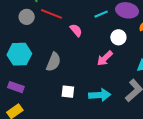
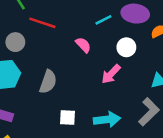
gray circle: (27, 17) -> (15, 42), moved
pink semicircle: (76, 30) -> (83, 45), moved

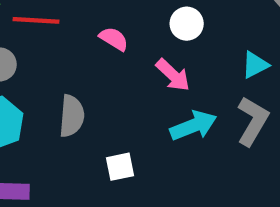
pink arrow: (111, 74) -> (173, 75), turned -75
cyan arrow: (107, 120) -> (193, 126), moved

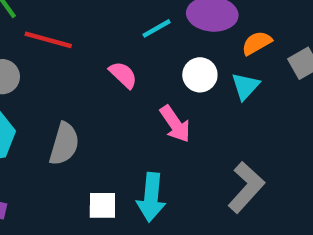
cyan triangle: (255, 65) -> (245, 86), moved, turned -32
cyan arrow: (193, 126) -> (151, 197), moved, turned 105

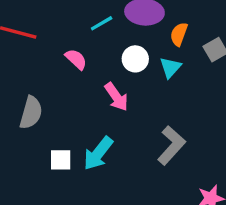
orange semicircle: (257, 43) -> (179, 34), turned -40
cyan arrow: (151, 197) -> (98, 153), turned 33

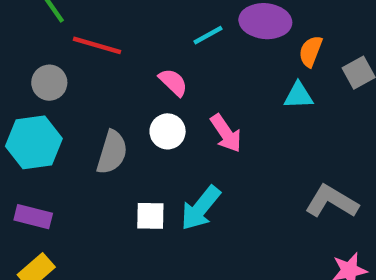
white circle: (135, 59) -> (168, 131), moved
cyan triangle: (170, 68) -> (298, 96), turned 45
gray L-shape: (171, 145) -> (332, 201), moved, turned -102

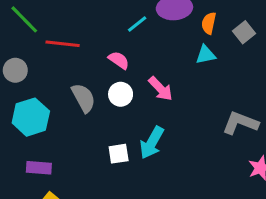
gray circle: (49, 83) -> (15, 70), moved
gray semicircle: (112, 152) -> (83, 98), moved, turned -36

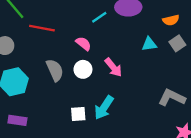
orange semicircle: (209, 23) -> (171, 20), moved, turned -119
gray square: (244, 32) -> (177, 43), moved

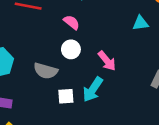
pink arrow: (113, 67) -> (107, 61), moved
gray semicircle: (55, 70) -> (46, 71), moved, turned 130

